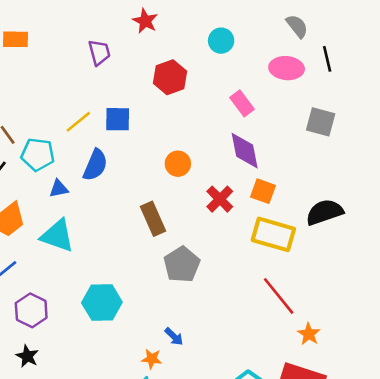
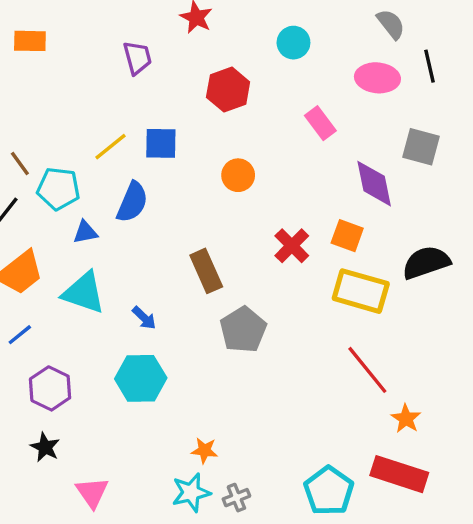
purple diamond: (245, 151) -> (374, 184), moved
orange circle: (178, 164) -> (238, 175), moved
blue arrow: (174, 337) -> (144, 318), moved

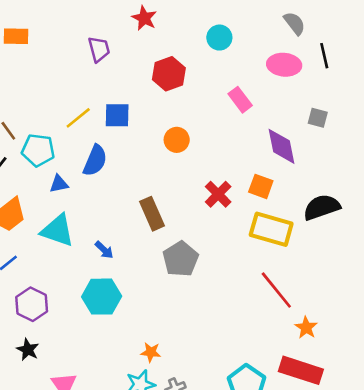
gray square: (421, 147) -> (318, 118), size x0.7

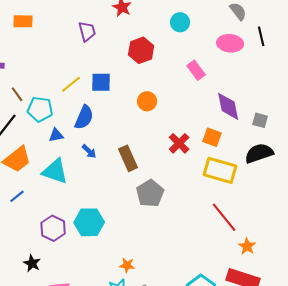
gray square: (318, 118) -> (260, 120), moved
blue arrow: (104, 250) -> (89, 151), moved
purple hexagon: (32, 304) -> (53, 228), moved

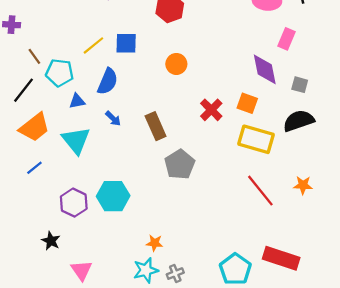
pink rectangle: (196, 70) -> (287, 39), moved, turned 60
cyan triangle: (55, 171) -> (76, 140), turned 32
orange star: (247, 246) -> (303, 185), moved, turned -30

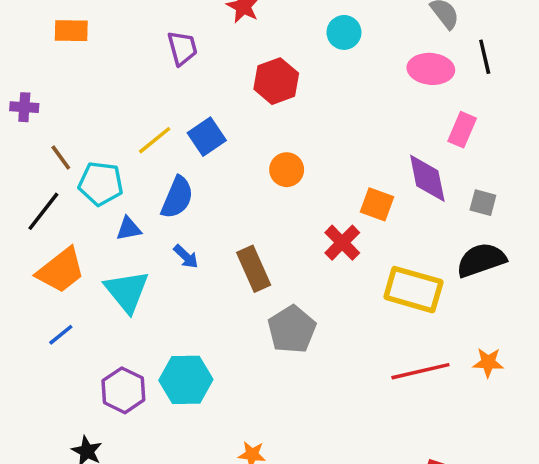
blue square: (126, 43) -> (207, 137), turned -35
orange square: (247, 103) -> (377, 204), moved
red line: (260, 191) -> (420, 371), turned -64

